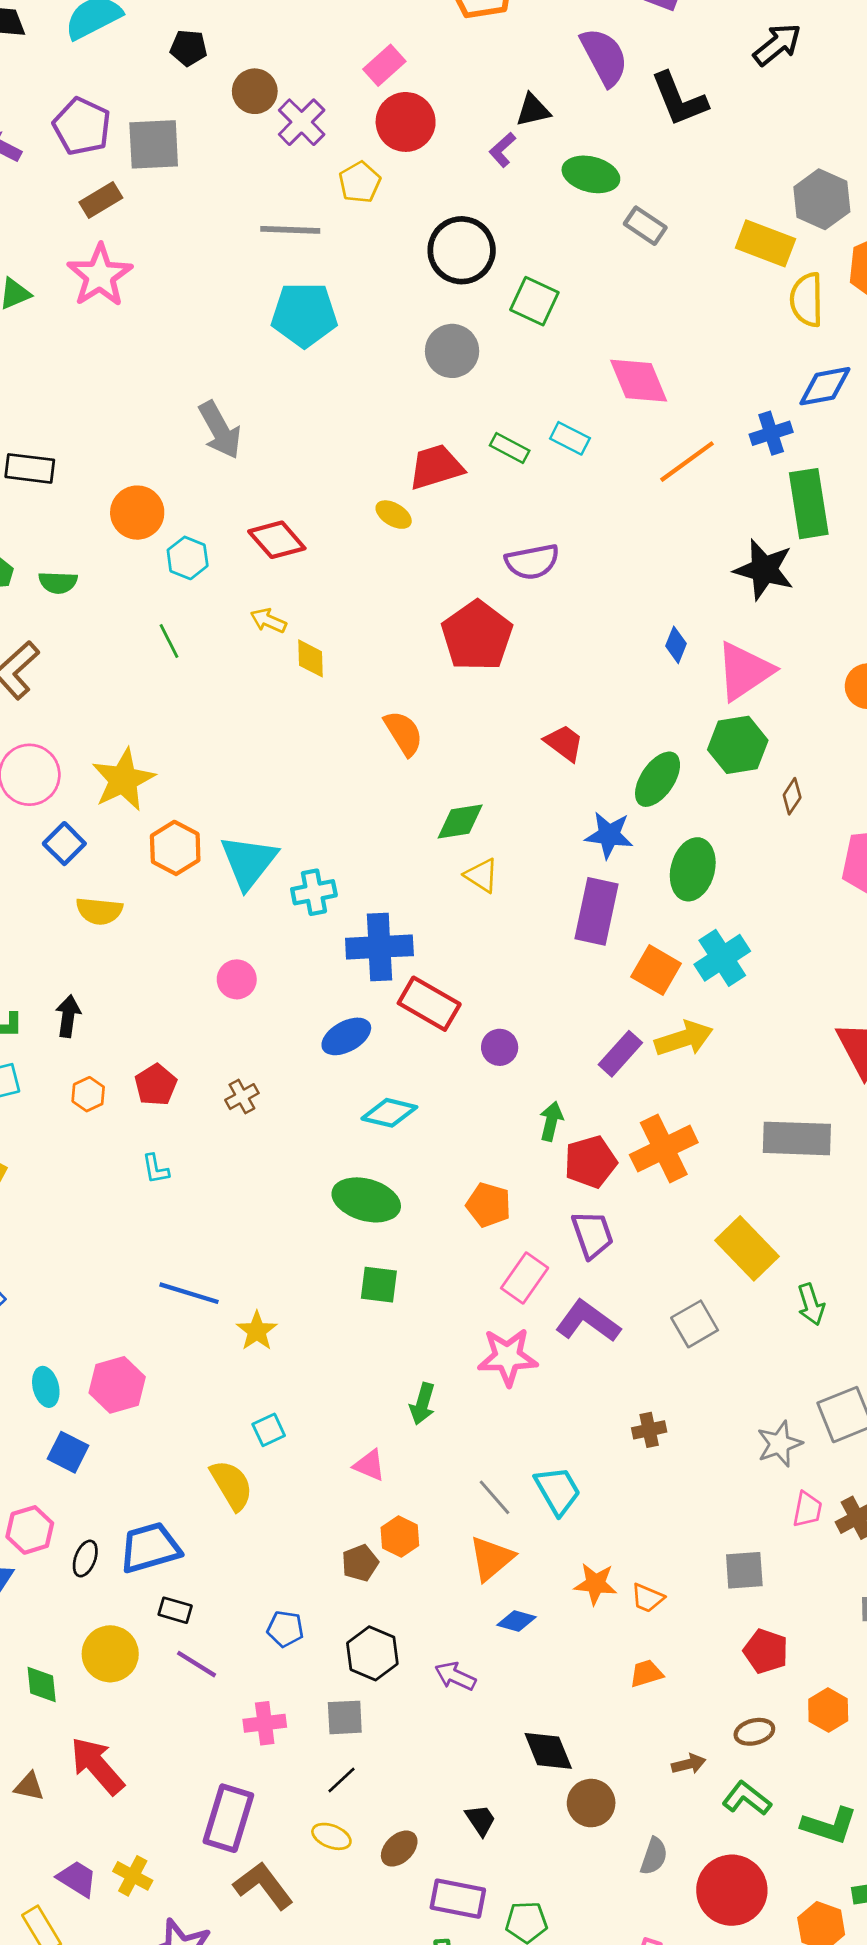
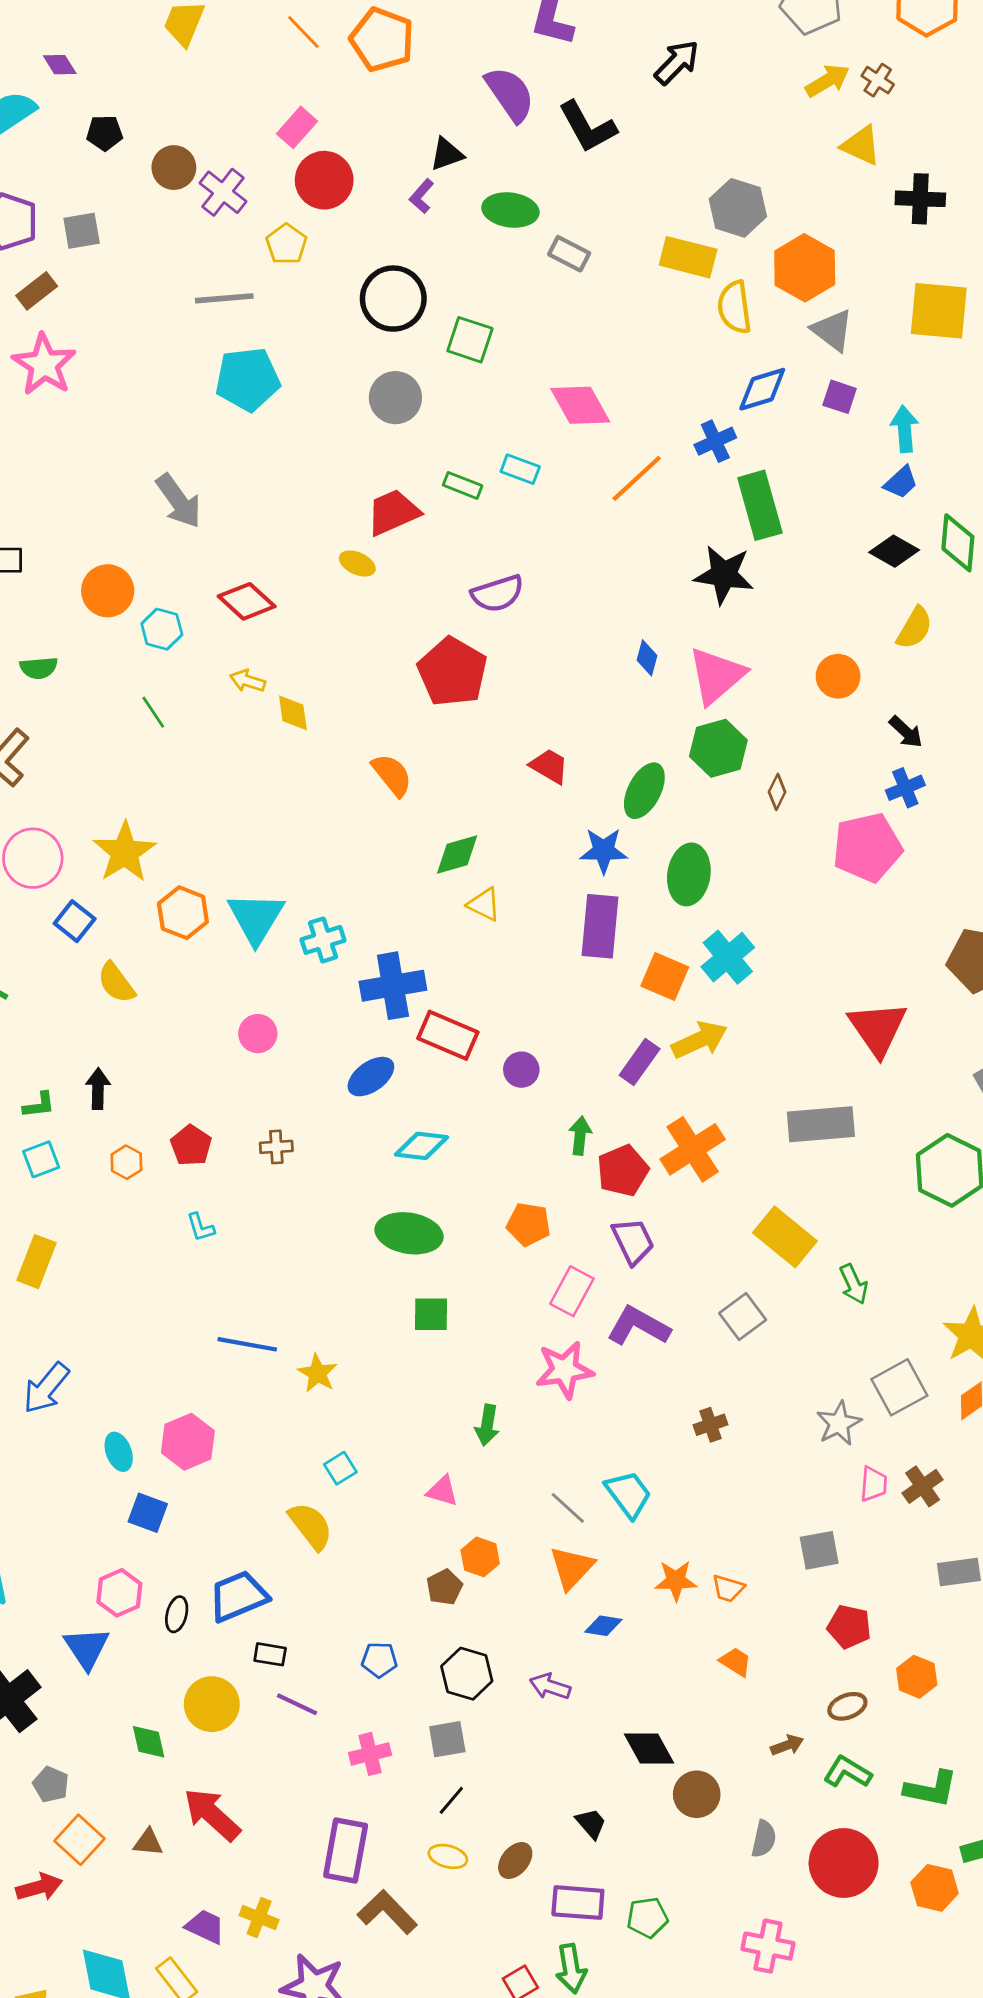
gray square: (154, 144) -> (82, 231), size x0.7
yellow semicircle: (99, 911) -> (116, 983), turned 54
brown cross: (242, 1097) -> (276, 1147), turned 32
orange trapezoid: (646, 1673) -> (736, 1662), turned 56

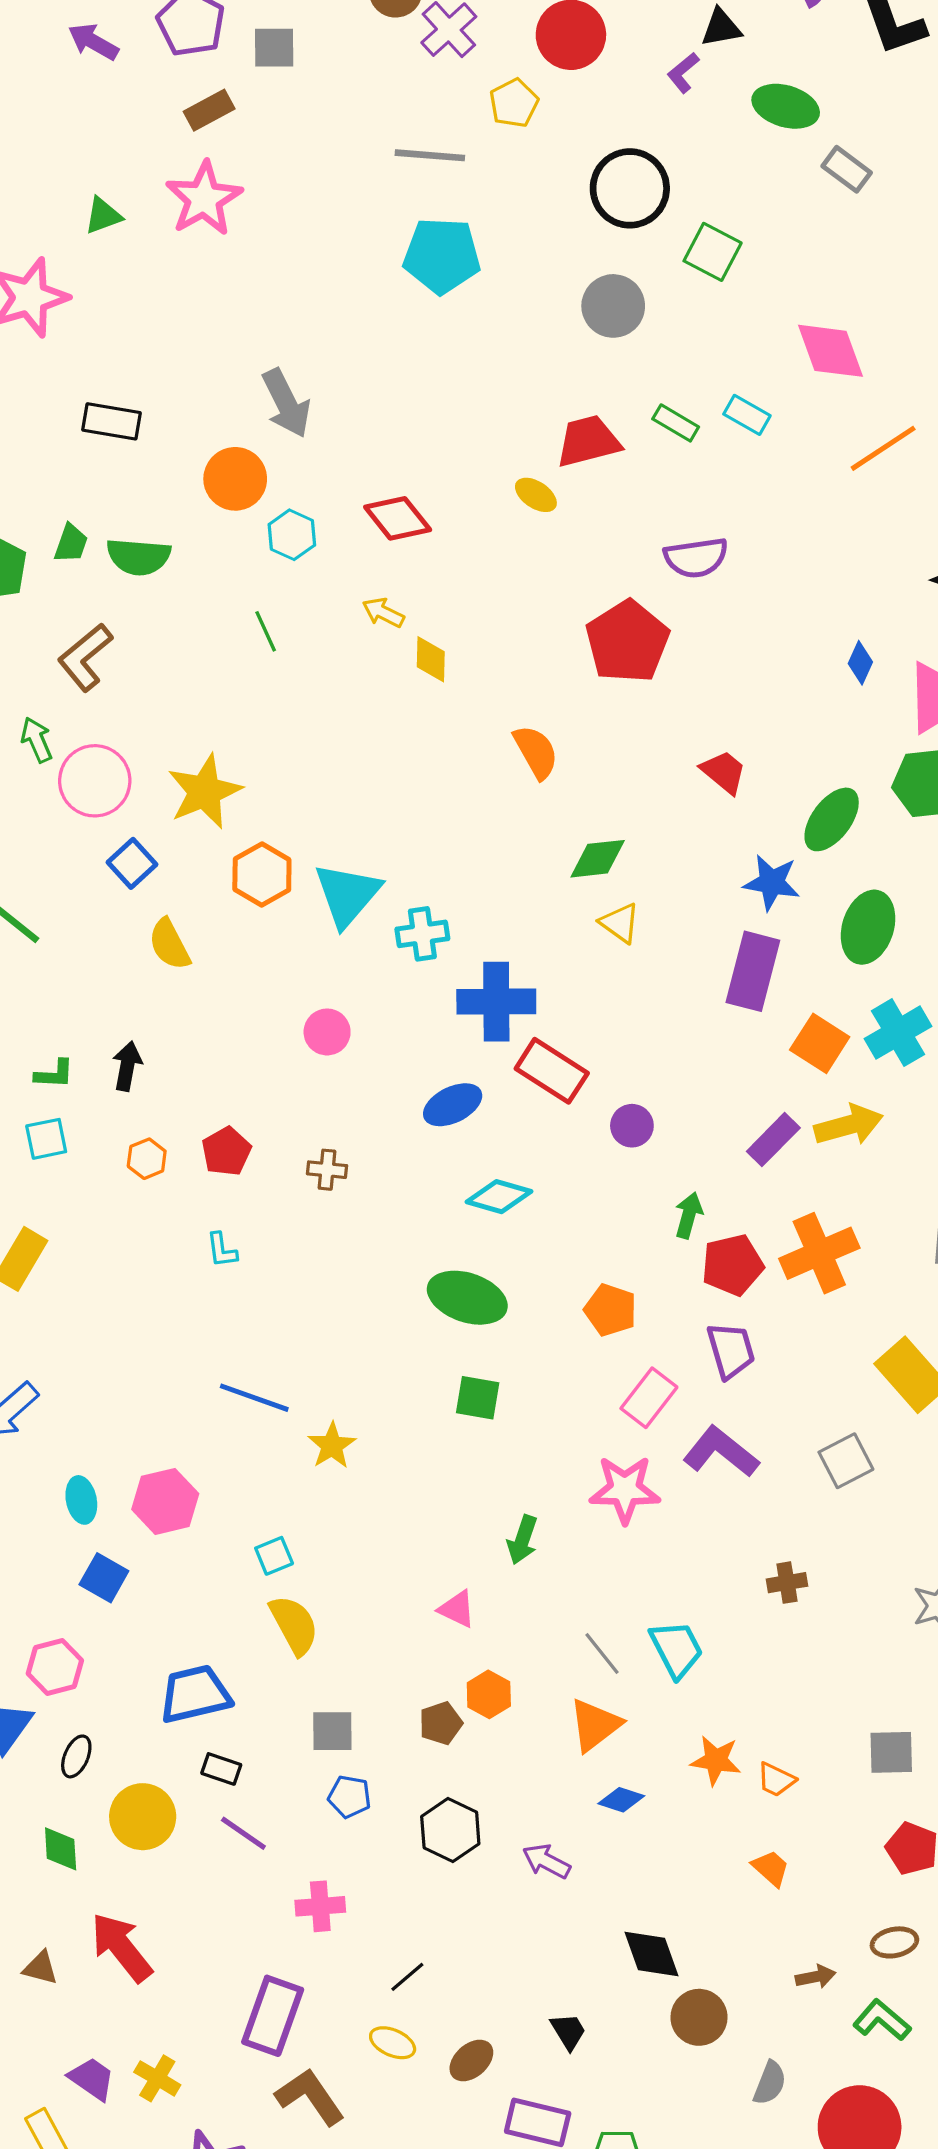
gray arrow: (179, 501) -> (286, 403), moved
green semicircle: (39, 668) -> (139, 557), size x1.4
cyan square: (340, 1468) -> (274, 1556), moved
black ellipse: (177, 1614) -> (76, 1756), moved
gray square: (447, 1739) -> (332, 1731), moved

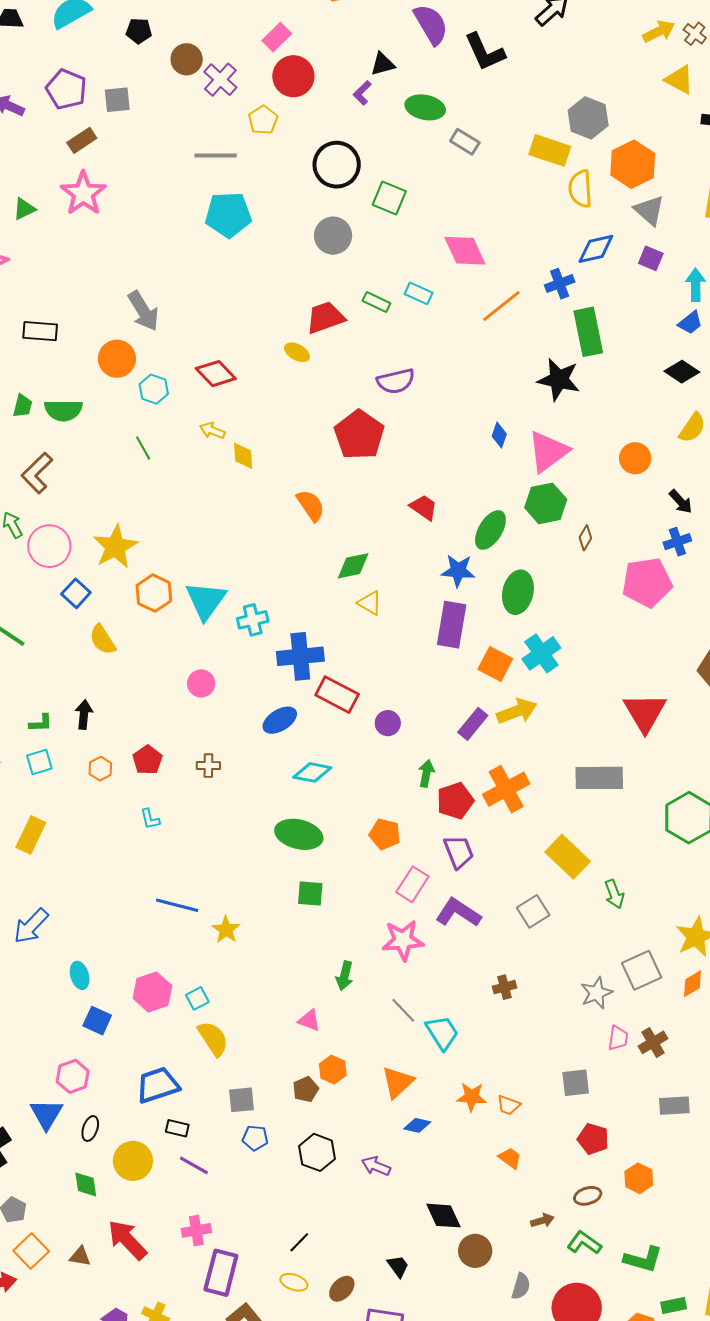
pink hexagon: (165, 1501) -> (152, 992), moved
gray line: (602, 1653) -> (403, 1010), moved
pink cross: (320, 1906) -> (196, 1230), moved

